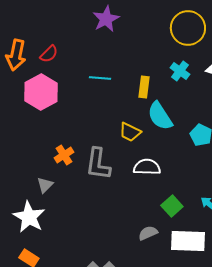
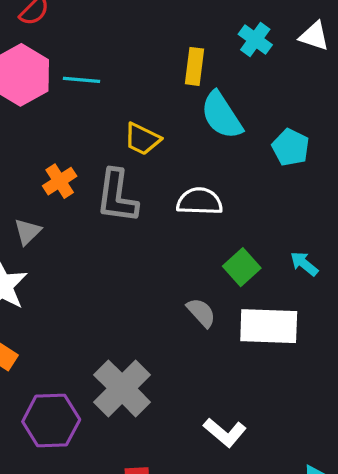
cyan line: (100, 78) -> (82, 80), moved
yellow trapezoid: (130, 132) -> (142, 139), moved
gray semicircle: (148, 233) -> (201, 313), turned 72

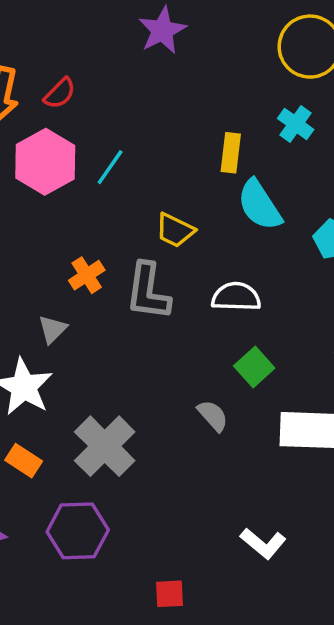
cyan line: (82, 80) -> (110, 167), turned -60
green square: (242, 267) -> (254, 367), moved
gray semicircle: (201, 313) -> (213, 416), moved
gray cross: (122, 388) -> (105, 446), moved

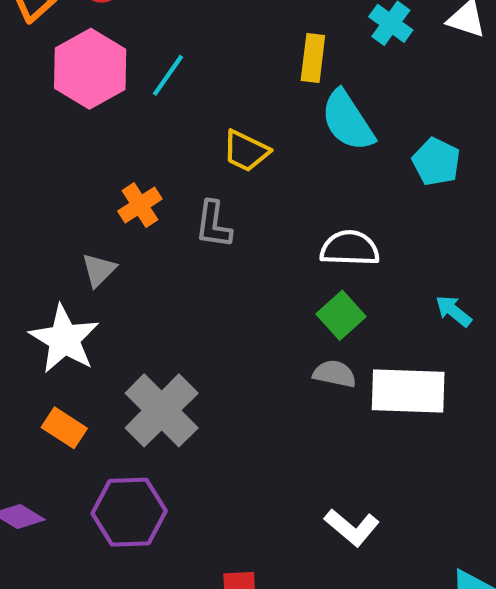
gray L-shape: (148, 291) -> (213, 224), size x0.7
white semicircle: (236, 297) -> (350, 248), moved
gray semicircle: (213, 416) -> (335, 374), moved, turned -36

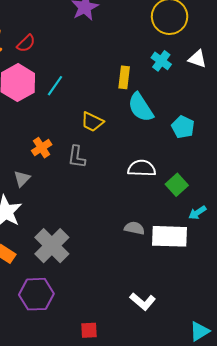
cyan arrow: (454, 311) -> (197, 213), moved, turned -72
green square: (341, 315) -> (177, 185), moved

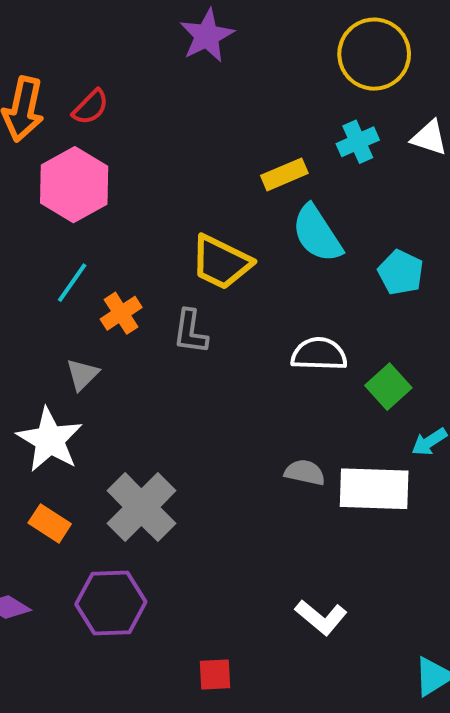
cyan cross: (161, 61) -> (358, 142), turned 30
yellow rectangle: (124, 77) -> (284, 174), turned 60
cyan line: (55, 86) -> (72, 283), moved
yellow trapezoid: (92, 122) -> (221, 262), size x1.4

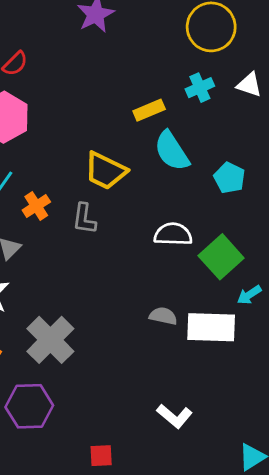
green square: (388, 387) -> (221, 257), size x1.4

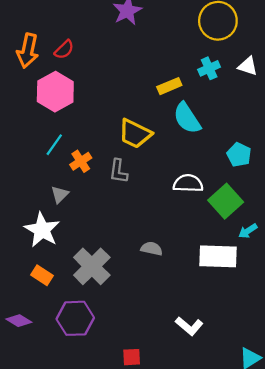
cyan pentagon: (229, 178) -> (239, 155), moved
gray semicircle: (163, 316) -> (152, 249), moved

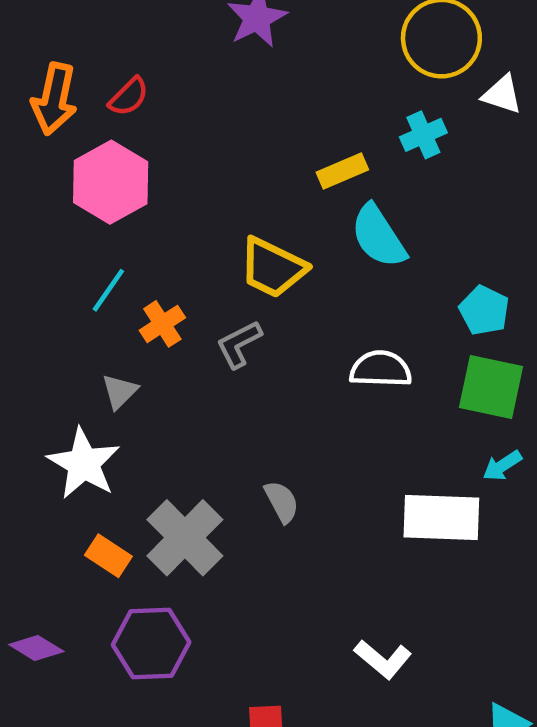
white triangle: (248, 66) -> (502, 94), moved
gray L-shape: (118, 171) -> (239, 344), turned 55
green square: (226, 201) -> (491, 387), moved, turned -36
gray semicircle: (152, 249) -> (282, 502), moved, turned 50
orange rectangle: (42, 275) -> (108, 556), moved

